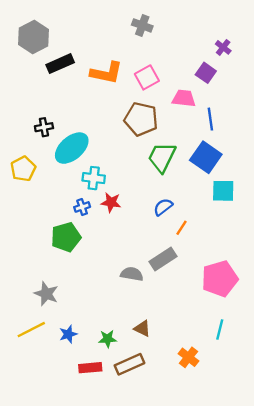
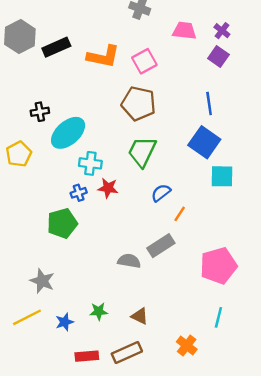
gray hexagon: (34, 37) -> (20, 37), moved
purple square: (206, 73) -> (218, 56), moved
pink trapezoid: (184, 98) -> (184, 31), moved
green trapezoid: (162, 157) -> (142, 152), moved
green star: (108, 339) -> (99, 311), moved

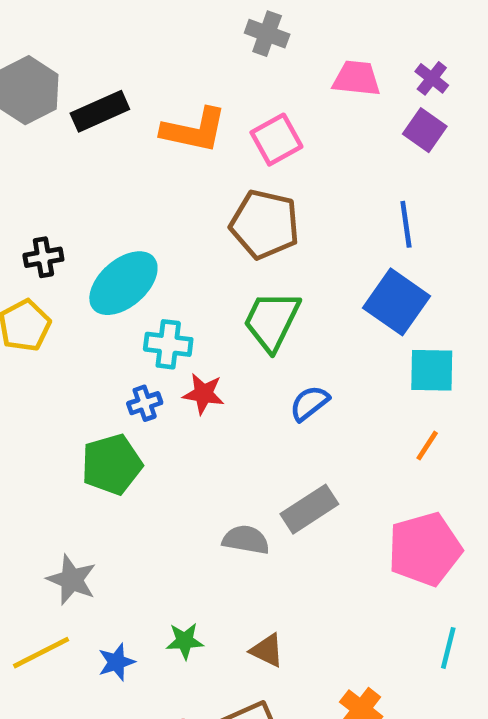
black cross: (40, 112) -> (43, 257), moved
orange line: (180, 214) -> (427, 446), moved
cyan line: (218, 317) -> (448, 648), moved

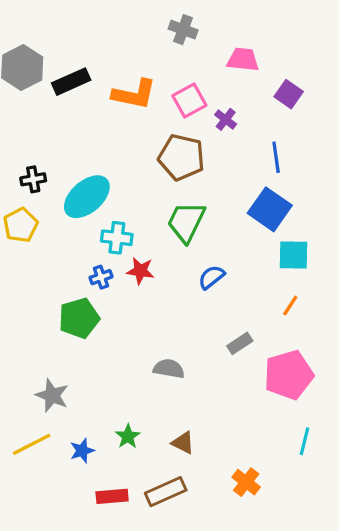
purple cross: (432, 78) -> (226, 119), moved
gray rectangle: (309, 509) -> (240, 343), moved, size x0.7
green star: (185, 641) -> (128, 436), turned -30

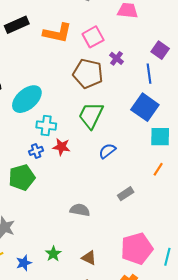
purple square: (289, 94) -> (160, 50), moved
purple cross: (226, 119) -> (116, 58), moved
pink pentagon: (289, 375) -> (137, 249), moved

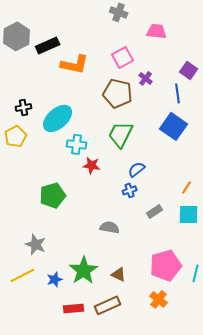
orange L-shape: (57, 33) -> (75, 64), moved
cyan square: (160, 137) -> (189, 214), moved
blue cross: (36, 151) -> (130, 190), moved
green star: (53, 254) -> (84, 270), size x1.8

